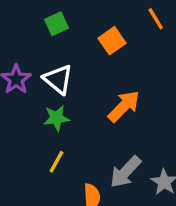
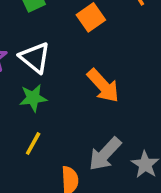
orange arrow: (124, 106) -> (103, 86), turned 93

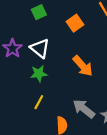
gray arrow: (105, 154) -> (84, 109), turned 85

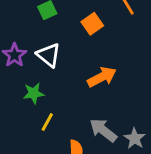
orange arrow: (83, 66) -> (102, 77), turned -75
green star: (39, 74) -> (34, 93), moved

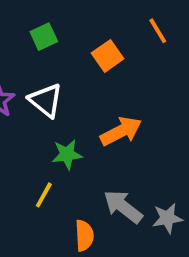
green star: (34, 93) -> (67, 154), moved
gray star: (135, 138) -> (167, 218), turned 30

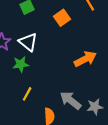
orange arrow: (121, 131) -> (85, 59), moved
green star: (67, 154) -> (21, 64), moved

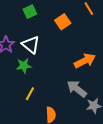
gray arrow: (70, 100) -> (77, 89), moved

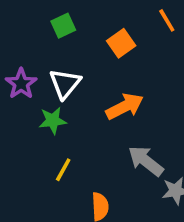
white triangle: (31, 45) -> (65, 84), turned 30
orange arrow: (85, 61) -> (125, 106), moved

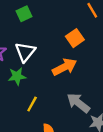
orange square: (121, 43) -> (75, 38), moved
yellow line: (63, 170) -> (32, 104), moved

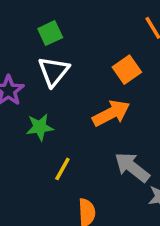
white triangle: (25, 52) -> (54, 71), moved

